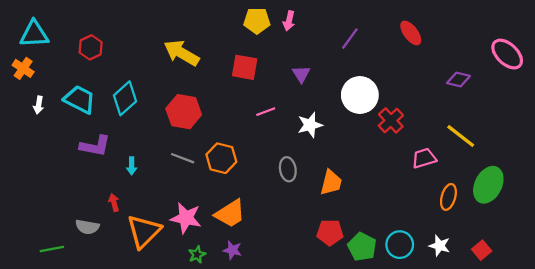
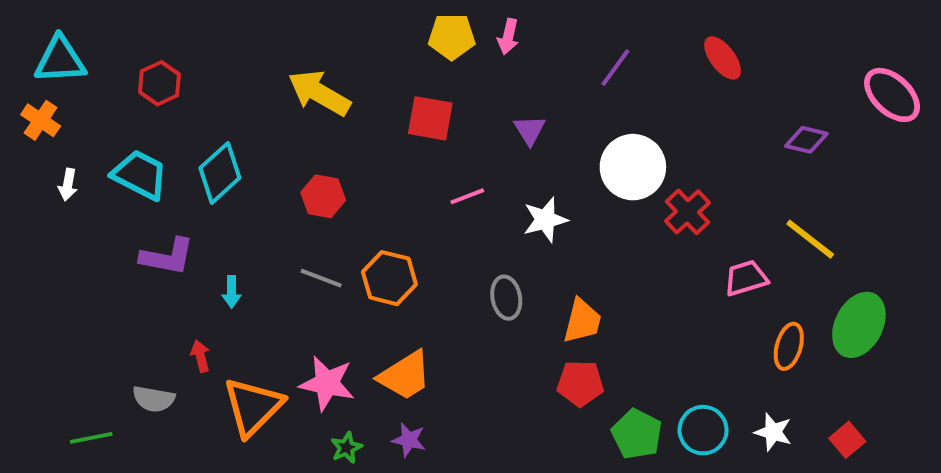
red hexagon: (184, 112) -> (323, 196), size x0.7
red pentagon: (330, 232) -> (580, 383), moved

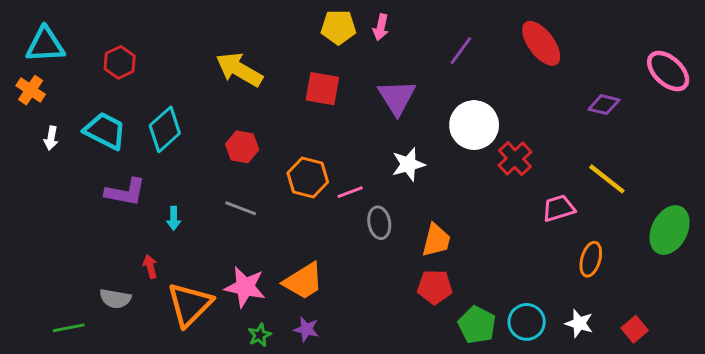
red ellipse: (723, 58) -> (541, 43), size x1.4
purple triangle: (530, 130) -> (397, 97), size x1.6
pink line: (467, 196) -> (350, 192), moved
orange hexagon: (389, 278) -> (308, 178), moved
green ellipse: (859, 325) -> (670, 230), moved

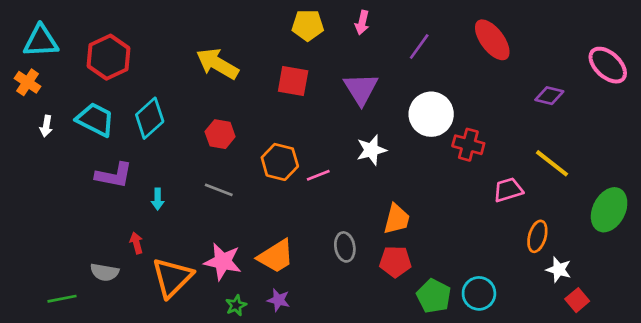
pink arrow: (381, 27) -> (362, 23), moved
red hexagon: (120, 62) -> (109, 57), size x1.5
red cross: (515, 159) -> (468, 145), turned -32
gray ellipse: (379, 223) -> (345, 247), moved
white star: (579, 323) -> (559, 270), moved

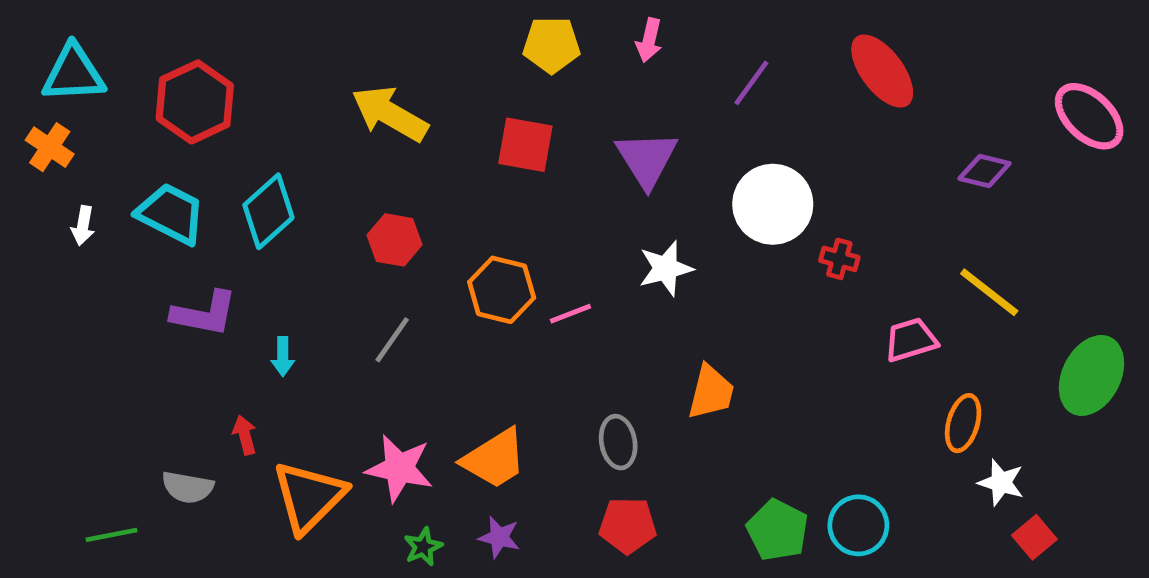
red cross: (468, 145) -> (839, 259), size x0.7
gray line: (219, 190) -> (392, 340), turned -76
red pentagon: (395, 262) -> (628, 525), moved

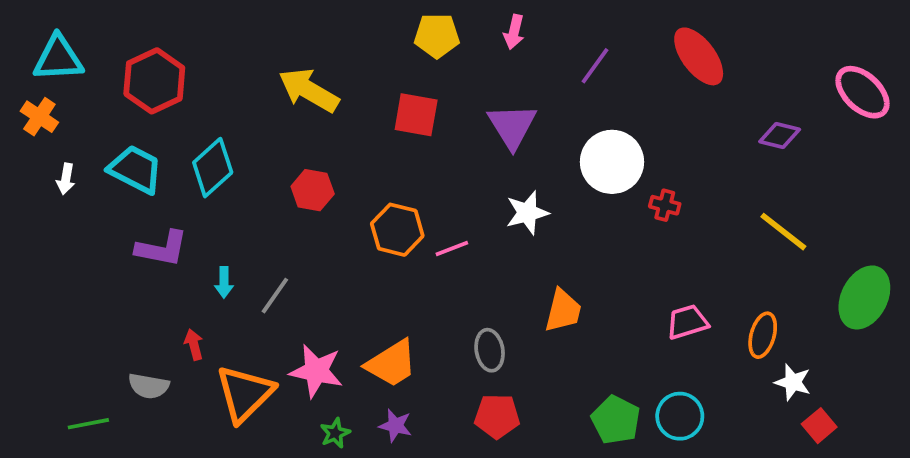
gray line: (392, 340) -> (275, 296), moved
pink trapezoid: (911, 340) -> (687, 322), moved

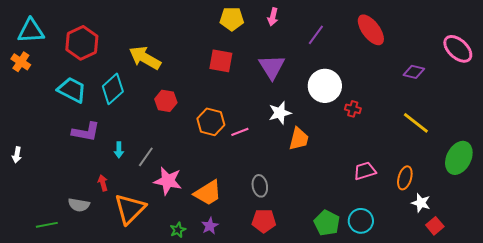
yellow arrow: (309, 90) -> (145, 58), moved
white arrow: (66, 179) -> (17, 155), moved
orange trapezoid: (563, 311) -> (299, 139), moved
pink star: (316, 371) -> (168, 181), moved
purple star: (395, 426) -> (210, 226), turned 30

